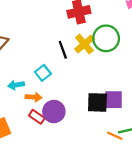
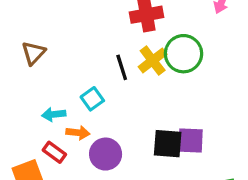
red rectangle: (37, 117) -> (54, 152), moved

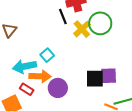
black line: (122, 67) -> (63, 17), moved
cyan arrow: (54, 114) -> (24, 66), size x1.6
orange arrow: (78, 133) -> (40, 76), size x1.5

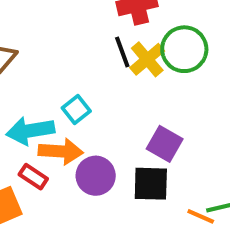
black line: (63, 17) -> (122, 52), moved
purple square: (109, 76) -> (165, 144), moved, turned 30
black square: (95, 79) -> (151, 184), moved

